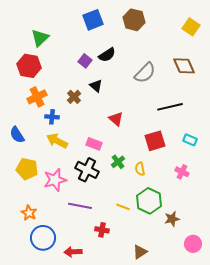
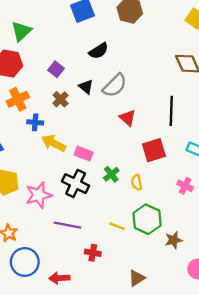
purple square: (85, 61) -> (56, 69), moved
gray semicircle: (145, 73) -> (115, 85), moved
black line: (170, 107) -> (171, 111), turned -75
red triangle: (116, 119) -> (127, 118), moved
yellow arrow: (57, 141) -> (54, 143), moved

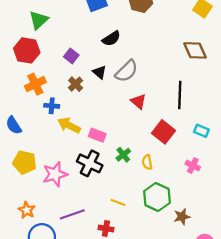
red square: (154, 150) -> (163, 132), turned -35
purple line: (67, 225) -> (72, 214), moved, turned -30
yellow line: (117, 226) -> (118, 202), moved

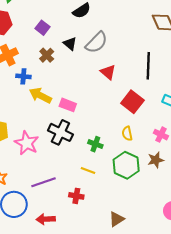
green cross: (123, 155) -> (95, 144), moved, turned -32
yellow semicircle: (147, 162) -> (127, 133), moved
pink star: (55, 174) -> (27, 143), turned -30
brown star: (182, 217) -> (156, 160), moved

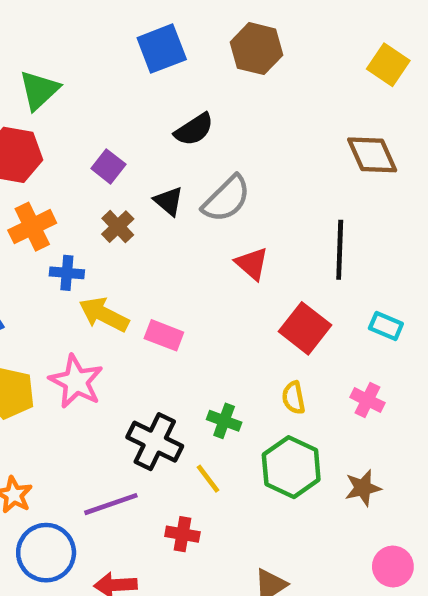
black cross: (60, 132) -> (155, 442), moved
pink star: (27, 143) -> (76, 382), moved
brown star: (156, 160) -> (363, 488), moved
yellow line: (88, 171) -> (208, 479), turned 32

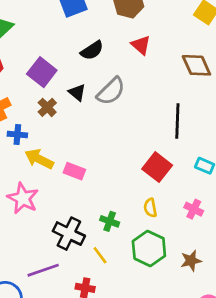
purple square: (108, 166) -> (42, 72), size x1.5
red triangle: (252, 264) -> (141, 45), moved

